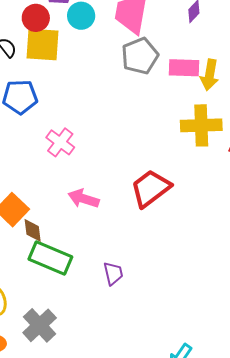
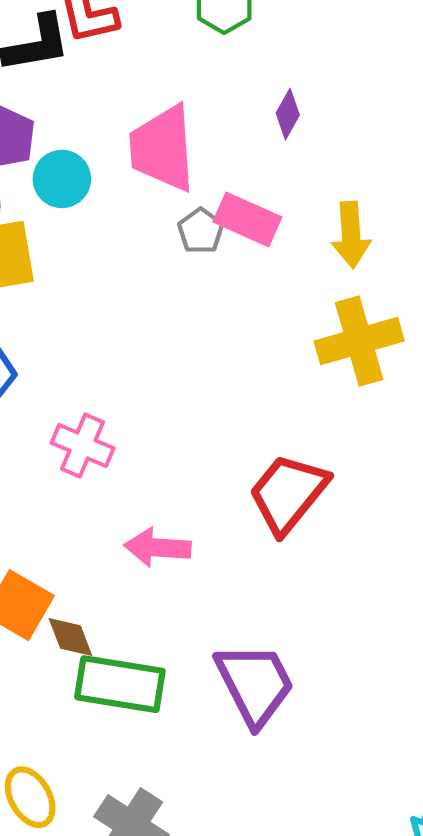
gray pentagon: (140, 56) -> (201, 231), size x0.6
pink rectangle: (184, 68) -> (247, 219), moved, turned 36
purple trapezoid: (113, 273) -> (255, 684), size x1.8

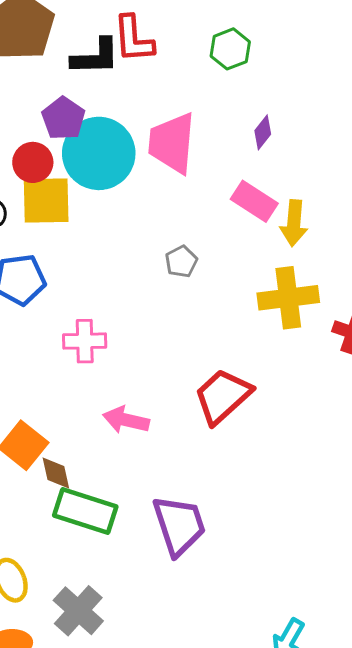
cyan circle: (62, 179) -> (99, 153), size x1.8
pink rectangle: (247, 219) -> (254, 201), moved
gray pentagon: (201, 231) -> (181, 262), moved
pink cross: (83, 445) -> (85, 341), turned -33

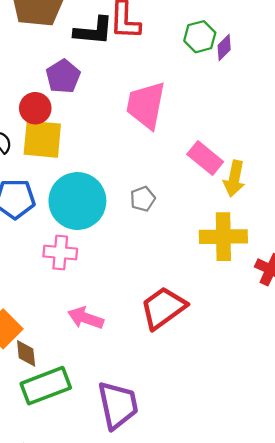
purple diamond: (263, 132) -> (224, 47), moved
cyan circle: (99, 153) -> (77, 201), moved
green rectangle: (85, 511) -> (46, 386), turned -45

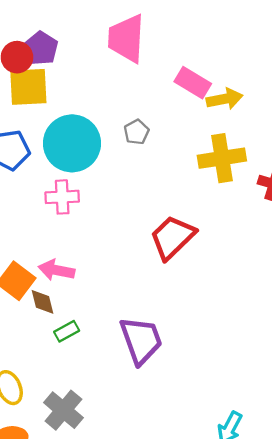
purple pentagon: (63, 76) -> (41, 48), moved
yellow arrow: (234, 179) -> (225, 99), turned -104
pink arrow: (86, 318) -> (56, 270), moved
green rectangle: (46, 386) -> (67, 331), size x0.5

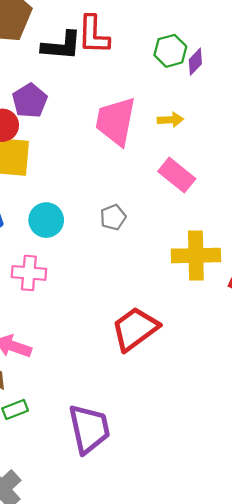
purple pentagon: (41, 48) -> (30, 101), moved
yellow arrow: (225, 99) -> (170, 120), moved, size x0.7
cyan circle: (72, 143) -> (46, 220), size x0.6

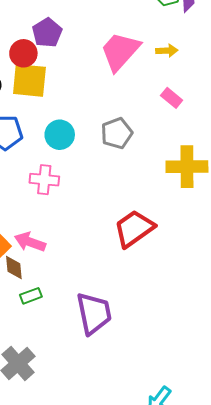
pink trapezoid: (116, 121) -> (120, 51), turned 30
pink rectangle: (177, 175) -> (172, 98), size x0.7
gray pentagon: (113, 217) -> (117, 133), size x1.4

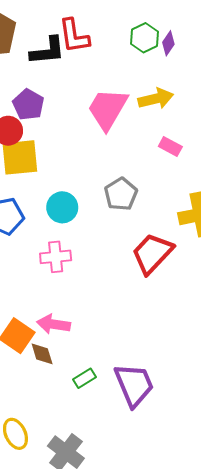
yellow arrow: (167, 51) -> (156, 99), size x1.5
red trapezoid: (134, 229) -> (152, 253), moved
green rectangle: (31, 296) -> (85, 378), moved

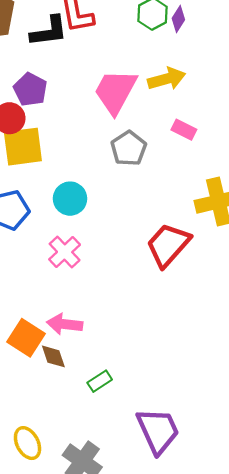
gray pentagon: (121, 194) -> (129, 148), moved
pink cross: (56, 257) -> (65, 252), turned -36
purple trapezoid: (134, 385) -> (158, 431), moved

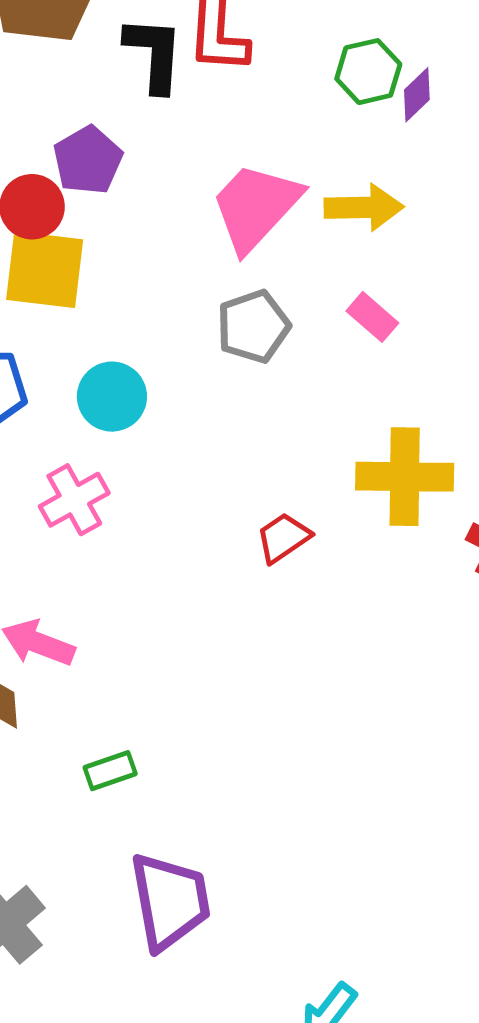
black L-shape: (49, 31) -> (154, 54), turned -93
red trapezoid: (168, 245) -> (283, 538), size x0.6
green rectangle: (100, 381) -> (110, 771), moved

